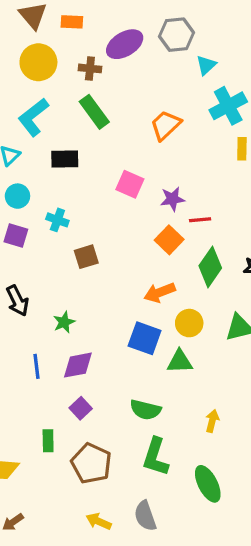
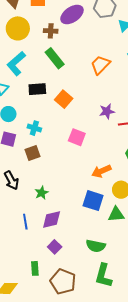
pink square: (130, 184) -> (77, 137), moved
orange square: (169, 240) -> (64, 99), moved
brown square: (86, 257) -> (33, 153), moved

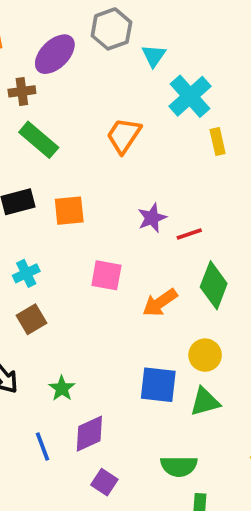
orange square: (64, 99) -> (69, 211), turned -36
cyan cross: (34, 128) -> (26, 273), turned -32
orange arrow: (101, 171) -> (160, 303), moved

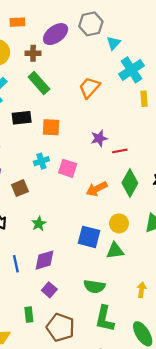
cyan cross: (26, 273) -> (41, 161), moved
green star: (62, 388) -> (39, 224), moved

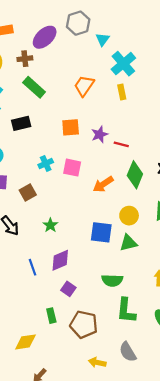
yellow rectangle: (144, 99) -> (122, 92), moved
orange square: (51, 127) -> (71, 127), moved
red line: (120, 151) -> (121, 144), turned 32

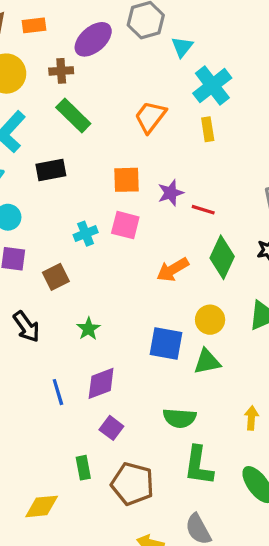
pink square: (72, 168) -> (125, 225), moved

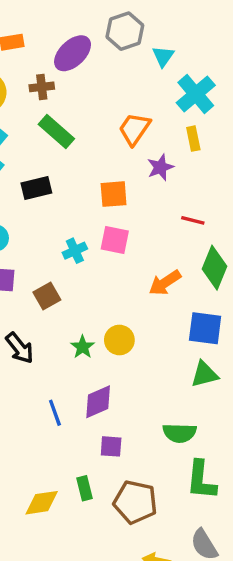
purple star: (171, 193) -> (160, 167), moved
yellow circle: (210, 320) -> (119, 340), moved
blue square: (166, 343) -> (205, 328), moved
purple square: (111, 428) -> (111, 446), turned -30
yellow diamond: (42, 506) -> (42, 503), moved

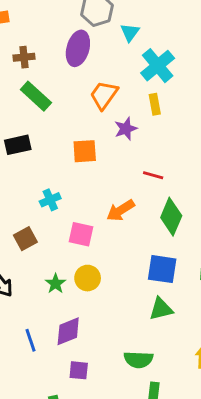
purple ellipse: (73, 53) -> (78, 48), moved, turned -32
pink square: (115, 240) -> (81, 234), moved
orange arrow: (165, 283) -> (121, 210), moved

